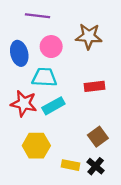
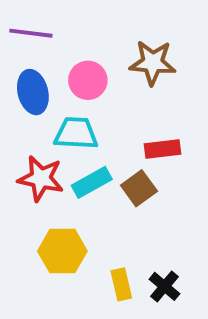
purple line: (37, 16) -> (31, 33), moved
brown square: (98, 137) -> (139, 188), moved
yellow rectangle: (71, 165) -> (121, 284), turned 66

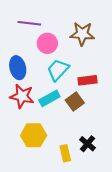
purple line: (31, 33) -> (29, 23), moved
blue ellipse: (33, 92) -> (18, 68), moved
cyan trapezoid: (76, 133) -> (58, 70), moved, turned -50
black cross: (164, 286) -> (87, 144), moved

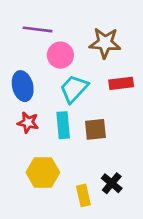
red rectangle: (87, 80) -> (121, 83), moved
red star: (22, 96) -> (28, 123), size x0.7
cyan rectangle: (49, 98) -> (63, 125), turned -66
brown square: (75, 101) -> (95, 129), turned 30

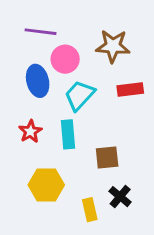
blue ellipse: (23, 86) -> (38, 81), moved
red star: (28, 123) -> (30, 131), turned 30
brown square: (95, 129) -> (107, 158), moved

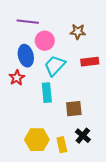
brown star: (113, 46) -> (78, 32), size x0.7
red star: (30, 131) -> (17, 78), moved
yellow hexagon: (46, 185) -> (37, 140), moved

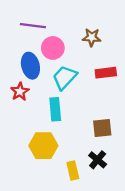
brown square: (74, 109) -> (102, 128), moved
yellow hexagon: (37, 140) -> (43, 146), moved

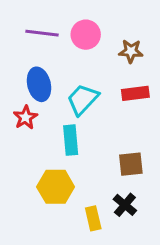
brown star: (92, 37) -> (131, 51), moved
pink circle: (53, 48) -> (86, 35), moved

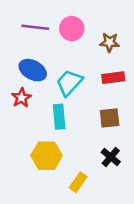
blue ellipse: (39, 84) -> (33, 70), turned -48
brown square: (131, 164) -> (110, 118), moved
black cross: (125, 205) -> (111, 157), moved
yellow rectangle: (93, 218) -> (78, 182), turned 48

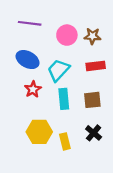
pink circle: (72, 29) -> (67, 35), moved
red star: (21, 98) -> (33, 89), moved
cyan rectangle: (59, 117) -> (64, 99), moved
yellow rectangle: (78, 182) -> (65, 141), moved, turned -49

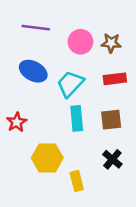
red star: (33, 89) -> (17, 122), moved
yellow rectangle: (65, 141) -> (77, 181), moved

